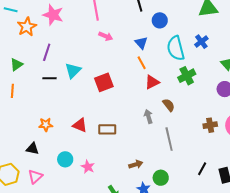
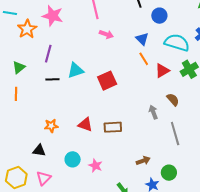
cyan semicircle: (176, 48) -> (177, 43), turned 125
cyan triangle: (73, 71) -> (76, 70), turned 30
red triangle: (152, 82) -> (162, 71), moved

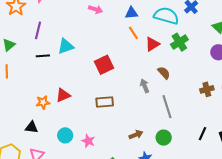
blue triangle: (142, 39) -> (131, 13), turned -48
red square: (107, 81) -> (104, 65), moved
red triangle: (85, 125) -> (63, 95), moved, turned -42
green circle: (169, 173) -> (164, 138), moved

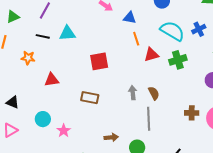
blue triangle: (131, 13) -> (130, 18), moved
brown semicircle: (164, 73) -> (154, 93), moved
orange star: (43, 102) -> (28, 58), moved

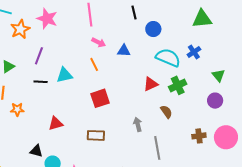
orange line: (136, 39) -> (94, 64), moved
orange star: (28, 58) -> (17, 109), moved
brown semicircle: (154, 93) -> (166, 112), moved
black triangle: (13, 102) -> (36, 151), moved

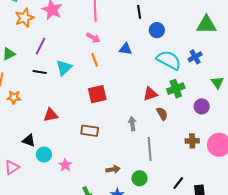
pink arrow: (99, 42) -> (93, 38), moved
cyan triangle: (64, 75) -> (64, 68), turned -36
red triangle: (151, 84) -> (150, 94), moved
purple circle: (215, 101) -> (202, 106), moved

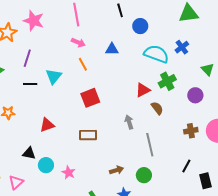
black line: (178, 183) -> (186, 166), moved

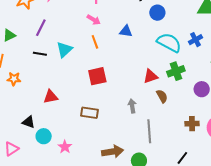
brown arrow: (116, 170) -> (113, 152), size x1.5

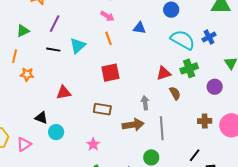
pink star: (65, 147) -> (93, 144), moved
brown arrow: (113, 152) -> (133, 125), moved

